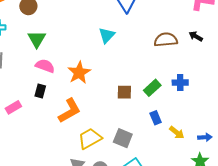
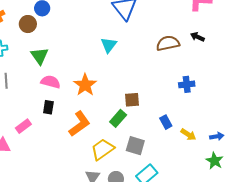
green rectangle: (152, 88) -> (118, 118), moved

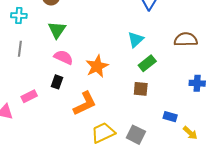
cyan triangle: (109, 45) -> (136, 40), moved
green rectangle: (118, 118) -> (147, 63), moved
blue rectangle: (166, 122) -> (170, 117), turned -56

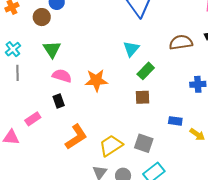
cyan cross: (19, 16) -> (13, 49), moved, turned -35
orange star: (97, 66) -> (96, 80), turned 30
black rectangle: (57, 82) -> (59, 101), turned -32
orange L-shape: (85, 104) -> (76, 137), moved

